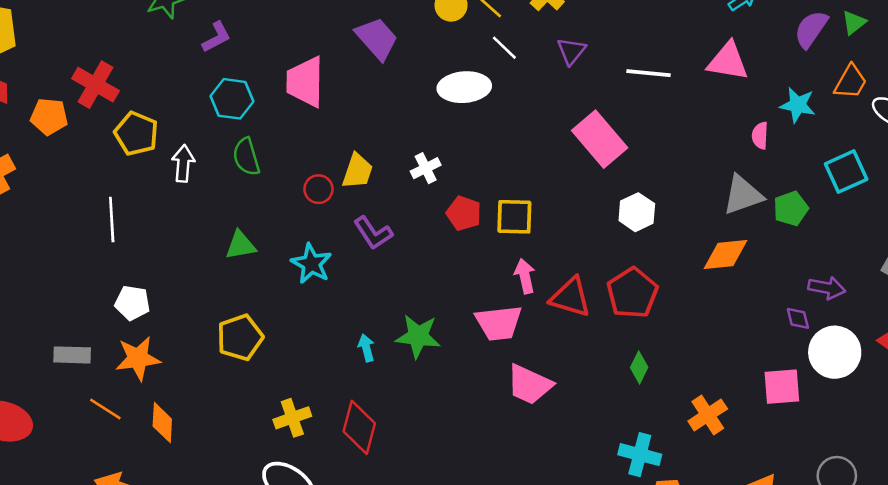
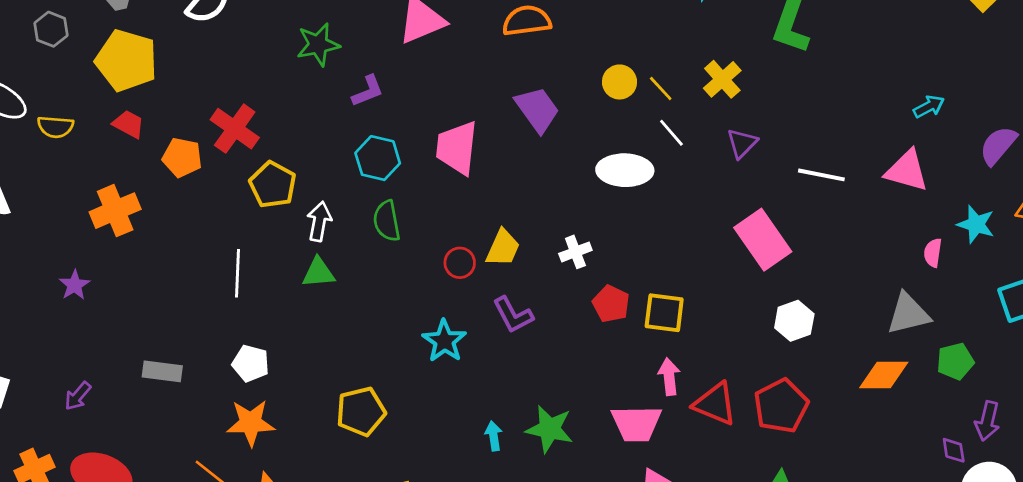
green pentagon: (791, 209) -> (955, 361), moved
green triangle: (241, 245) -> (318, 273), moved
purple arrow: (827, 288) -> (987, 421), turned 87
gray rectangle: (72, 355) -> (162, 371), moved

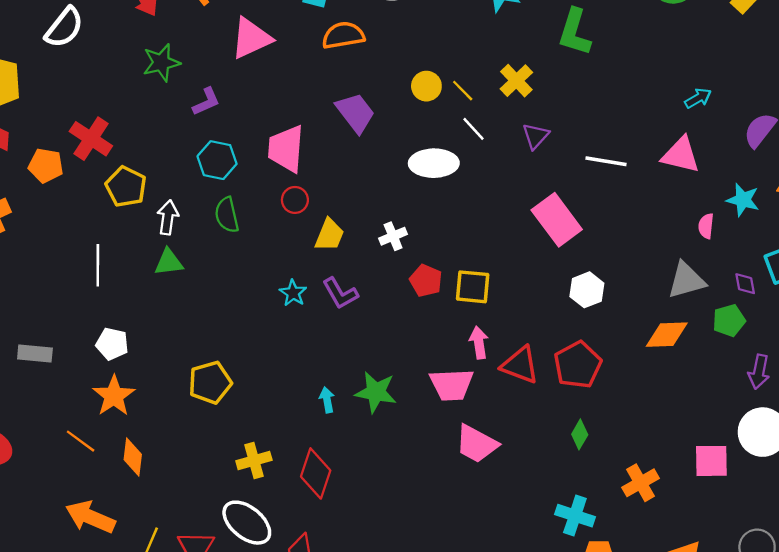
red circle: (460, 263) -> (295, 200), moved
cyan star: (444, 341) -> (293, 293), moved, size x0.7
orange star: (251, 423) -> (114, 396), turned -30
purple diamond: (954, 450) -> (745, 284), moved

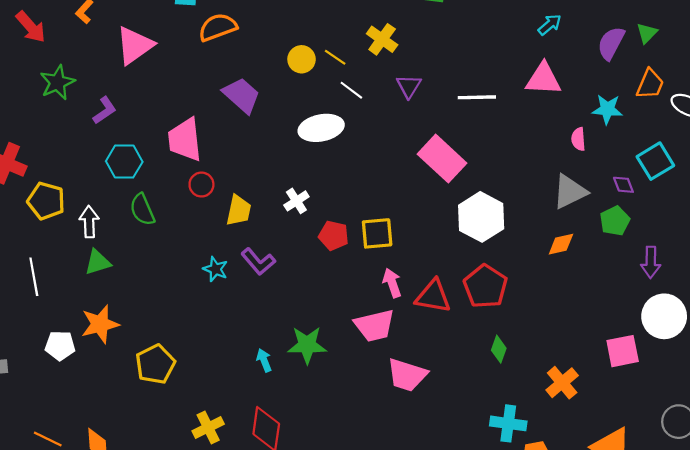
white hexagon: (587, 290) -> (481, 217), size x1.5
orange diamond: (667, 335) -> (561, 244), size x0.7
orange star: (114, 396) -> (100, 324), moved, turned 30

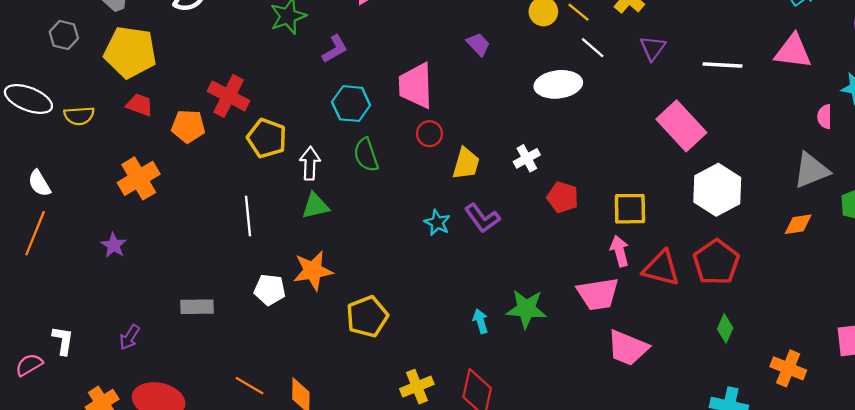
purple trapezoid: (242, 95) -> (478, 44), size x0.6
yellow square: (377, 233) -> (630, 209), moved
orange cross: (562, 383) -> (788, 368), turned -32

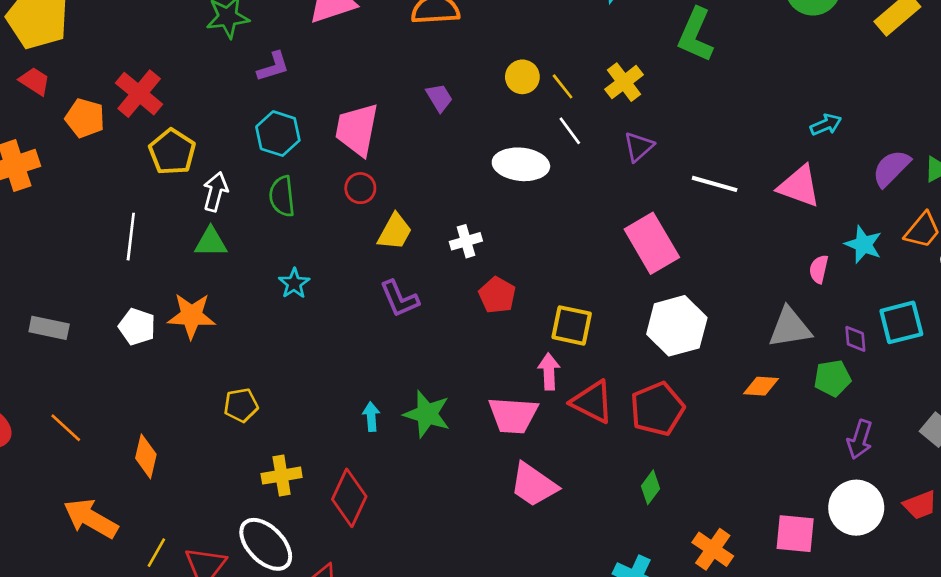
cyan star: (437, 223) -> (294, 283), moved
yellow pentagon: (367, 317) -> (241, 405), moved, size x0.7
orange line: (249, 386) -> (66, 428), moved

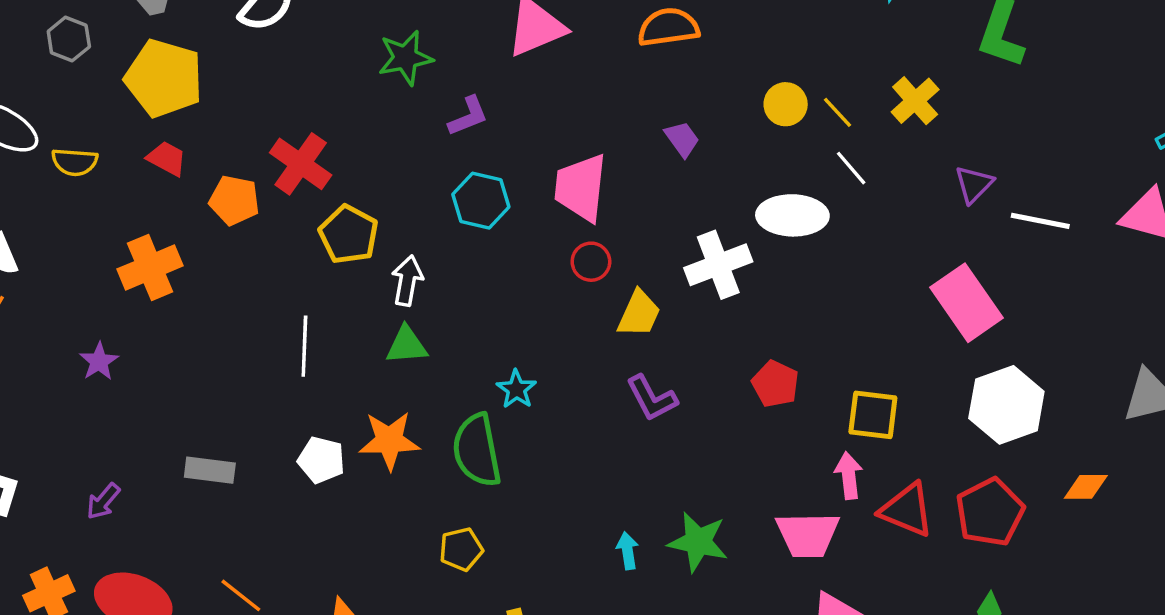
purple triangle: (639, 147) -> (974, 184), moved
green semicircle: (282, 196) -> (477, 450), moved, size x1.4
white cross: (466, 241) -> (718, 265), moved, size x1.6
orange diamond: (761, 386) -> (1086, 487), moved

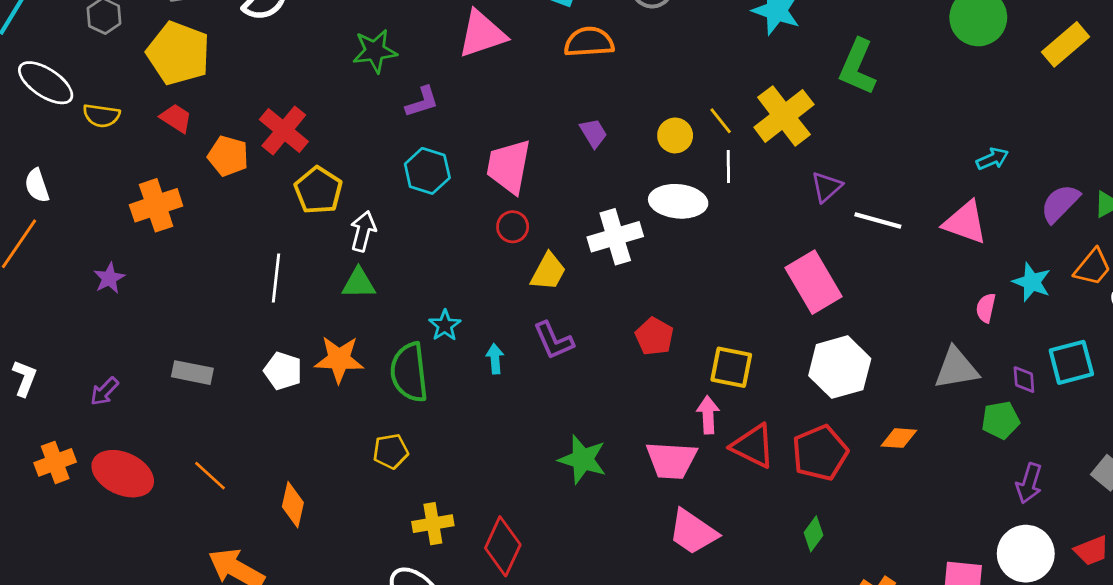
yellow cross: (915, 101) -> (784, 116), size x1.5
yellow circle: (786, 104) -> (675, 135), moved
white line: (851, 168) -> (728, 167), turned 36
cyan arrow: (628, 551) -> (495, 359), moved

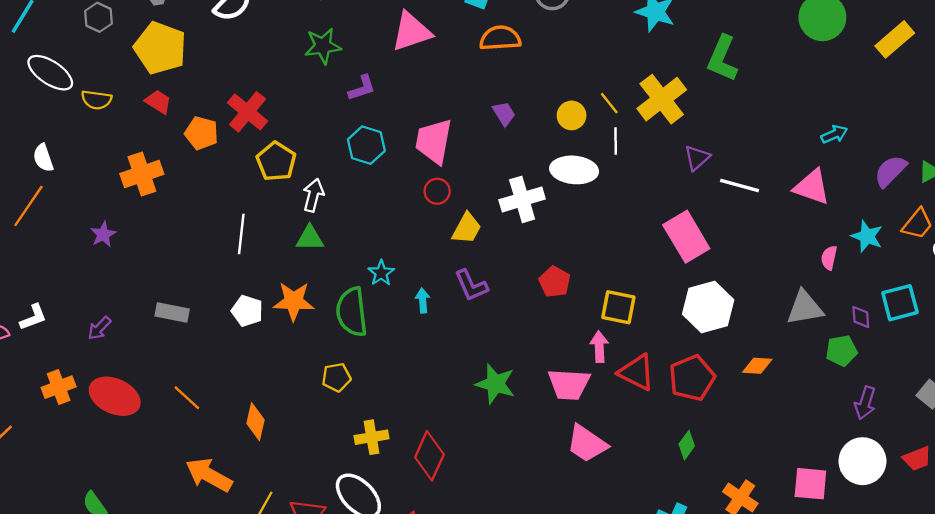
white L-shape: (25, 378) -> (33, 317), turned 48

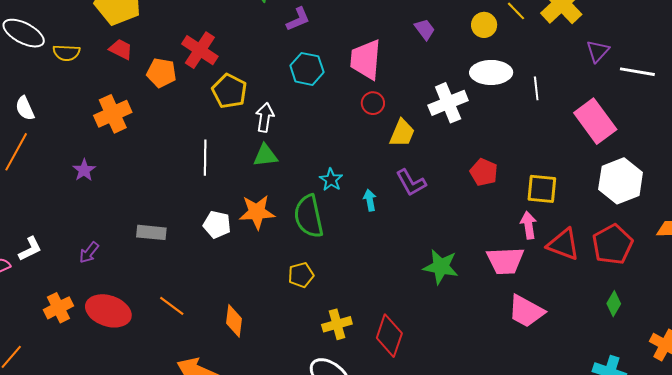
white line: (616, 141) -> (536, 88), moved

